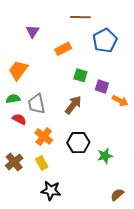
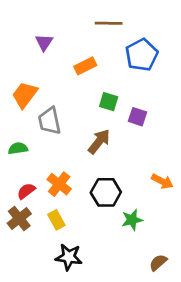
green semicircle: (13, 99) -> (18, 148), moved
orange arrow: (120, 101) -> (162, 181), moved
gray trapezoid: (37, 104) -> (49, 121), moved
red semicircle: (19, 119) -> (26, 191), moved, turned -64
green star: (105, 156) -> (132, 220), moved

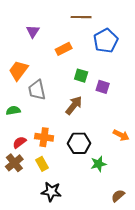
orange cross: (59, 184) -> (44, 137), turned -30

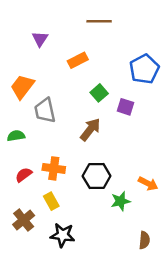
blue pentagon: (106, 41) -> (144, 69), moved
green square: (81, 76) -> (99, 93), turned 32
orange arrow: (121, 135) -> (148, 184), moved
brown cross: (14, 163) -> (24, 220), moved
brown semicircle: (118, 196) -> (144, 240), turned 136

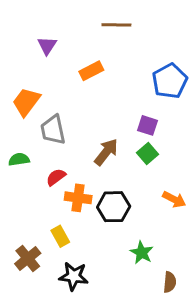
green square: (99, 93) -> (148, 153), moved
orange cross: (54, 168) -> (78, 198), moved
red semicircle: (24, 175) -> (56, 177), moved
orange arrow: (148, 184) -> (174, 199), moved
green star: (120, 201) -> (142, 253), moved, turned -30

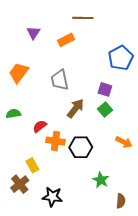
orange rectangle: (91, 71) -> (66, 40), moved
gray trapezoid: (53, 130) -> (60, 80), moved
yellow rectangle: (60, 236) -> (32, 165), moved

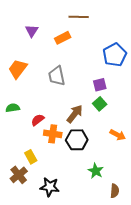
purple square: (105, 89) -> (100, 85), turned -32
brown arrow: (76, 108) -> (75, 114), moved

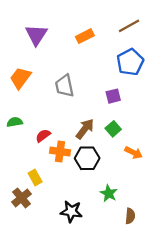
brown line: (79, 17) -> (129, 26), moved, turned -30
purple triangle: (32, 31) -> (36, 35), size x1.5
orange rectangle: (63, 38) -> (85, 36), moved
green square: (100, 104) -> (113, 129), moved
black star: (50, 187) -> (71, 211), moved

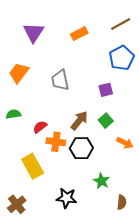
yellow rectangle: (35, 178) -> (33, 166), size x1.6
brown cross: (21, 198) -> (17, 204), moved

